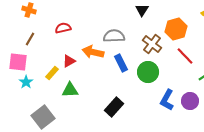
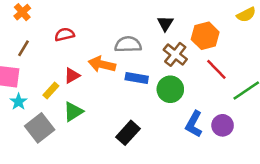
orange cross: (29, 10) -> (22, 12), turned 32
black triangle: (142, 10) -> (165, 23), moved
blue rectangle: (121, 63) -> (137, 78), turned -54
green triangle: (70, 90) -> (73, 112), turned -30
gray square: (43, 117) -> (40, 128), moved

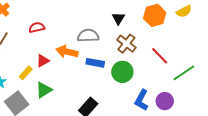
orange hexagon: (205, 36) -> (155, 15), moved

